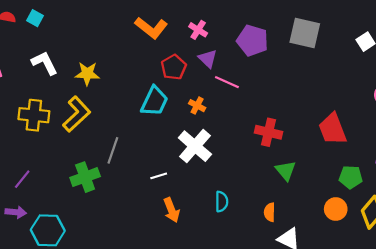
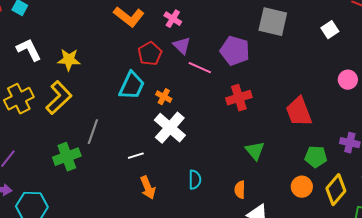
purple pentagon: (253, 41) -> (235, 51), moved
orange cross: (197, 106) -> (164, 97), moved
yellow cross: (34, 115) -> (19, 99), turned -32
red cross: (269, 132) -> (239, 98), moved, turned -30

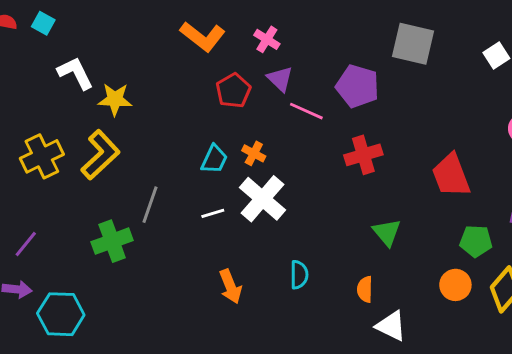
white L-shape: (29, 50) -> (75, 73), moved
cyan trapezoid: (132, 86) -> (214, 159), moved, size x0.7
white line: (136, 156) -> (213, 213), moved

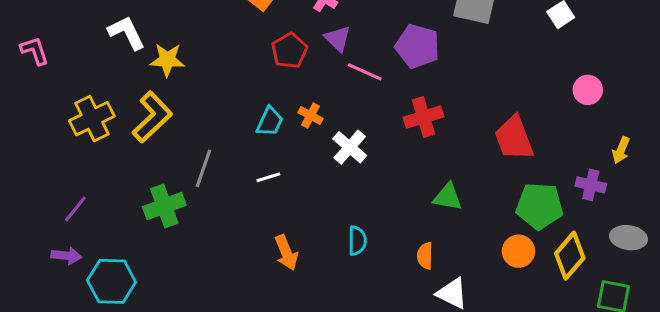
white cross: (263, 199) -> (350, 147), moved, size x0.7
green triangle: (387, 232) -> (448, 197), turned -40
green pentagon: (476, 241) -> (540, 206), size x1.4

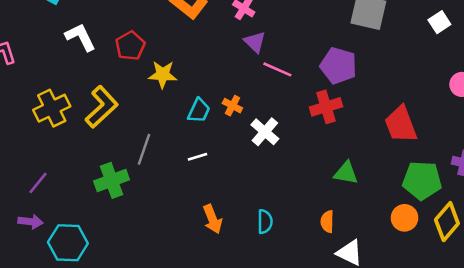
purple pentagon: (417, 46) -> (338, 66), moved
red pentagon: (289, 51) -> (130, 46), moved
yellow star: (167, 60) -> (163, 74), moved
cyan semicircle: (357, 241) -> (265, 222), moved

